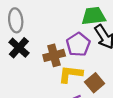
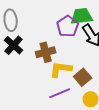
purple pentagon: (78, 44) -> (68, 26), moved

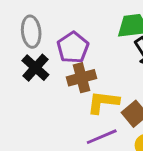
purple pentagon: (68, 26) -> (73, 47), moved

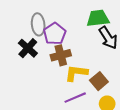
gray ellipse: (31, 32) -> (38, 24), moved

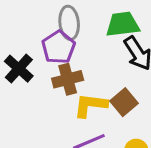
gray ellipse: (38, 24) -> (69, 23), moved
brown square: (99, 81) -> (124, 102), moved

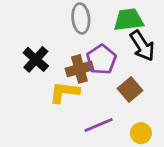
purple pentagon: (58, 47) -> (101, 59), moved
yellow L-shape: (90, 105) -> (64, 92), moved

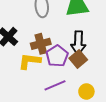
black arrow: (142, 46) -> (78, 43), moved, turned 35
purple pentagon: (101, 59) -> (57, 56), moved

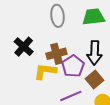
brown square: (78, 59) -> (94, 80), moved

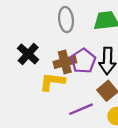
purple pentagon: (73, 66) -> (83, 61), moved

